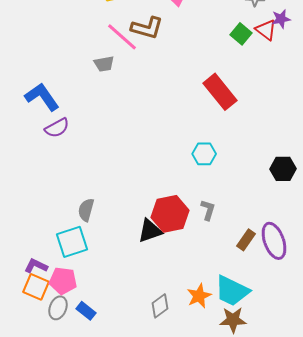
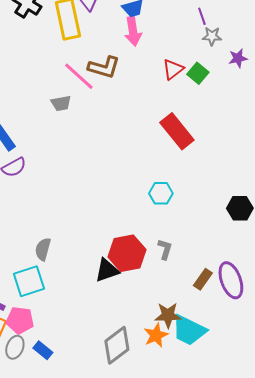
red triangle: (266, 30) -> (173, 69), moved, turned 45
gray diamond: (160, 306) -> (117, 345), size x1.5
brown star: (233, 320) -> (168, 315), moved

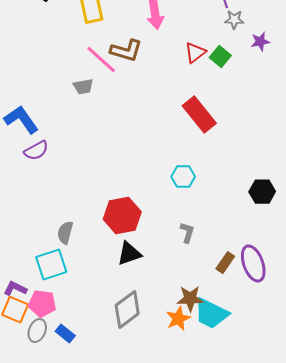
red hexagon: (127, 253) -> (122, 216), moved
gray diamond: (117, 345) -> (127, 310), moved

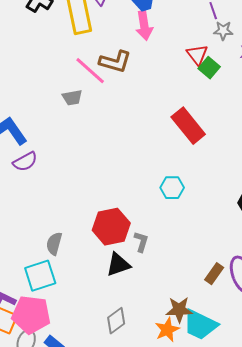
red triangle: (195, 53) -> (197, 55), moved, turned -30
gray L-shape: (187, 233) -> (141, 242), moved
pink pentagon: (42, 304) -> (31, 315), size x1.4
gray diamond: (127, 310) -> (116, 321), size x0.7

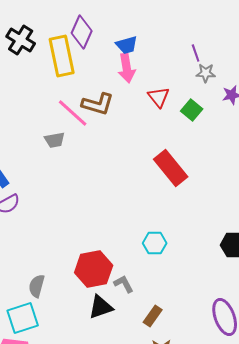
red triangle: (197, 55) -> (159, 97), moved
cyan hexagon: (172, 188) -> (155, 243), moved
gray L-shape: (141, 242) -> (124, 284), turned -45
brown rectangle: (214, 274) -> (153, 316), moved

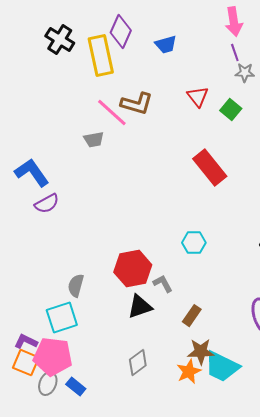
pink arrow: (127, 68) -> (234, 22), moved

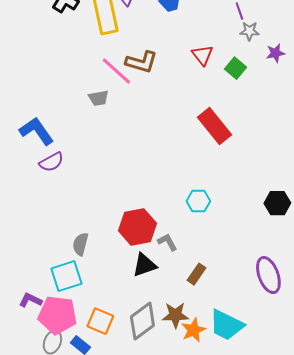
brown star: (201, 352) -> (175, 315), moved
orange square: (26, 363) -> (100, 321), moved
gray diamond: (138, 363) -> (142, 321), size x1.4

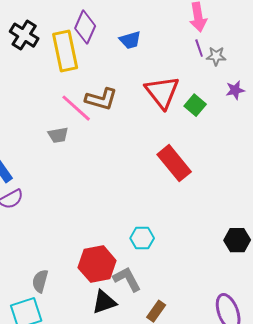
gray star: (249, 31) -> (216, 56), moved
red triangle: (202, 55) -> (162, 92), size x1.6
cyan hexagon: (198, 201) -> (142, 238), moved
gray L-shape: (167, 242) -> (127, 279), size x1.4

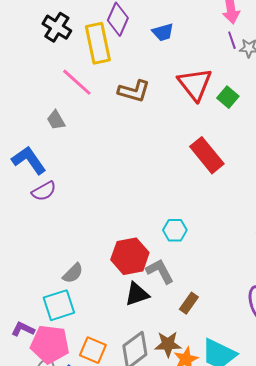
pink line: (76, 108) -> (77, 82), moved
gray trapezoid: (58, 135) -> (56, 120), moved, turned 70
gray semicircle: (40, 281) -> (73, 273), turned -150

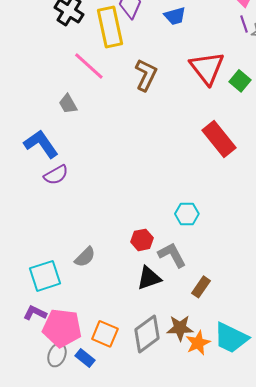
brown L-shape: (134, 91) -> (146, 75), turned -80
red hexagon: (130, 256) -> (142, 240), size x0.6
cyan square: (59, 305) -> (45, 276), moved

